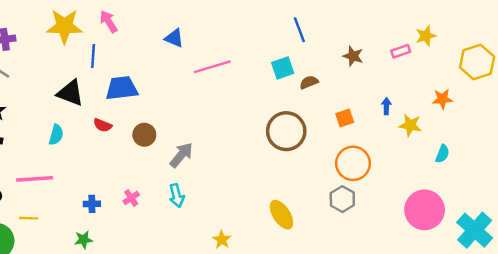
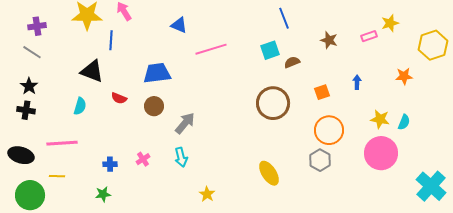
blue trapezoid: (122, 88) -> (157, 73), moved
yellow star: (410, 125) -> (380, 119), moved
pink circle: (425, 210) -> (381, 153), moved
yellow star: (222, 240) -> (207, 194), moved

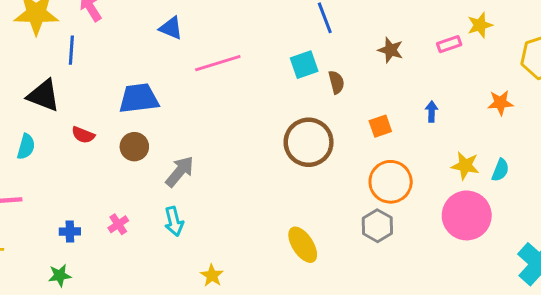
brown semicircle: (292, 62) -> (336, 82), turned 98

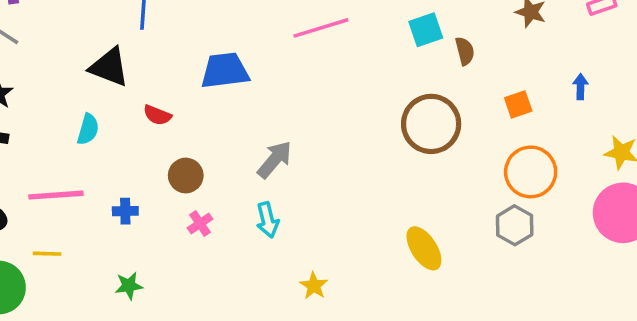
brown circle: (134, 147) -> (186, 176), moved
blue cross: (70, 232) -> (125, 211), moved

